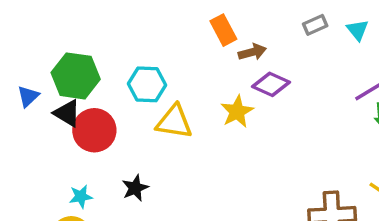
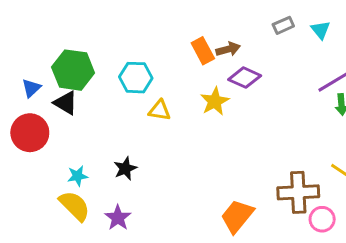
orange rectangle: (223, 30) -> (203, 51), moved
yellow triangle: (174, 122) -> (160, 110), size x0.7
red circle: (94, 130) -> (30, 133), moved

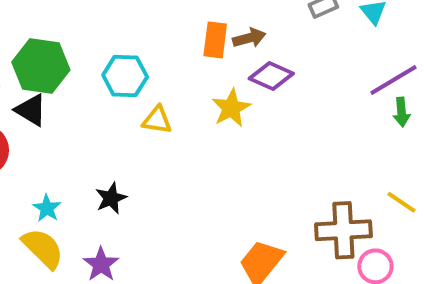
orange rectangle: (203, 51) -> (215, 40), turned 35
cyan star: (78, 176) -> (47, 208), turned -30

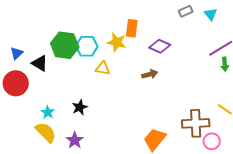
brown arrow: (249, 38) -> (150, 74), moved
green hexagon: (41, 66) -> (65, 45), moved
yellow star: (231, 108) -> (117, 42), moved, turned -30

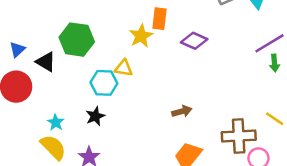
yellow star: (117, 42) -> (141, 36), turned 30
cyan hexagon: (87, 46) -> (104, 83), moved
brown arrow: (150, 74) -> (182, 111), moved

